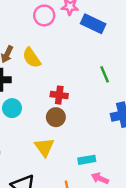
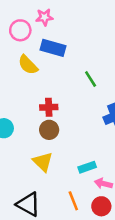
blue rectangle: (93, 24) -> (53, 48), moved
yellow semicircle: (32, 58) -> (28, 65), moved

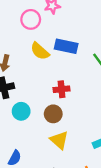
blue rectangle: (53, 48) -> (66, 46), moved
brown circle: (49, 130) -> (53, 114), moved

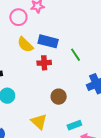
red cross: (62, 89) -> (44, 63), moved
brown circle: (53, 114) -> (59, 97), moved

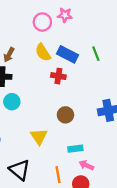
green line: (75, 55) -> (96, 54), moved

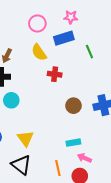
pink star: (65, 15) -> (71, 17), moved
blue rectangle: (68, 54) -> (64, 38), moved, turned -42
brown circle: (65, 115) -> (73, 106), moved
yellow triangle: (39, 137) -> (25, 138), moved

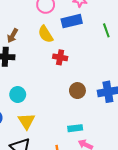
green line: (89, 52) -> (106, 30), moved
cyan circle: (11, 100) -> (18, 95), moved

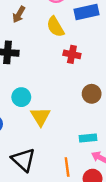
brown arrow: (13, 36) -> (19, 14), moved
yellow triangle: (26, 121) -> (41, 116), moved

